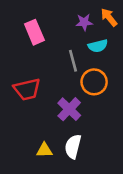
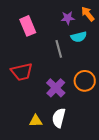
orange circle: (94, 82) -> (85, 81), moved

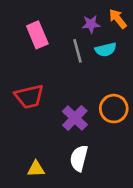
gray line: (59, 49) -> (78, 51), moved
yellow triangle: (36, 121) -> (36, 169), moved

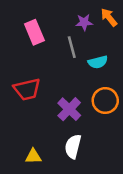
cyan semicircle: (106, 50) -> (98, 62), moved

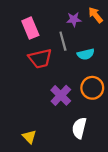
red trapezoid: (27, 89) -> (40, 58), moved
white semicircle: (73, 146) -> (79, 128), moved
yellow triangle: (33, 156) -> (29, 137), turned 48

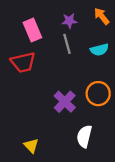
purple star: (74, 19) -> (69, 21), moved
cyan semicircle: (86, 54) -> (99, 50), moved
red trapezoid: (40, 58) -> (23, 62), moved

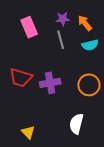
orange arrow: (102, 16) -> (85, 23), moved
red trapezoid: (23, 62) -> (21, 78), moved, turned 30
purple cross: (65, 102) -> (50, 83), moved, turned 36

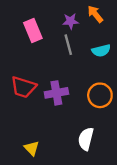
orange arrow: (85, 23) -> (95, 14), moved

